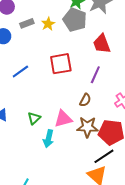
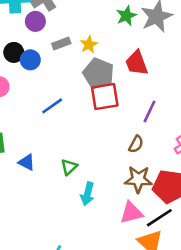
gray pentagon: (75, 20) -> (98, 74), moved
red trapezoid: (102, 44) -> (137, 63), moved
pink triangle: (63, 119) -> (131, 213), moved

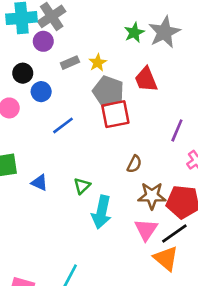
blue circle: (30, 60) -> (41, 92), moved
purple line: (150, 111) -> (177, 130), moved
brown semicircle: (136, 144) -> (134, 164), moved
cyan arrow: (88, 194) -> (102, 212), size x1.4
pink triangle: (131, 213) -> (146, 230), turned -40

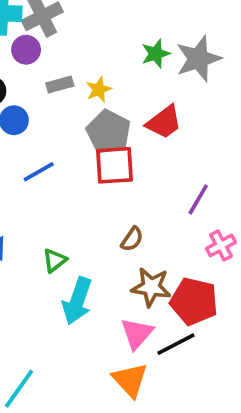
red trapezoid: (146, 80) -> (164, 122), turned -112
orange triangle: (166, 258) -> (130, 380), moved

